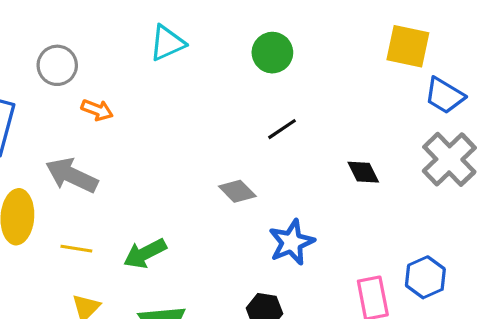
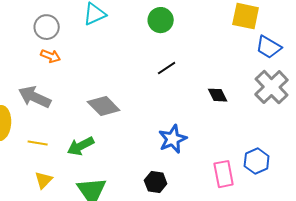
gray circle: (57, 65) -> (47, 27), moved
gray diamond: (237, 191) -> (104, 106), moved, size x1.4

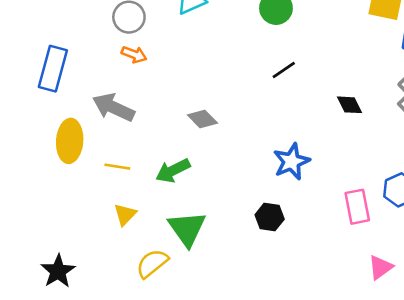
gray diamond: (104, 106) -> (202, 119), size x0.7

